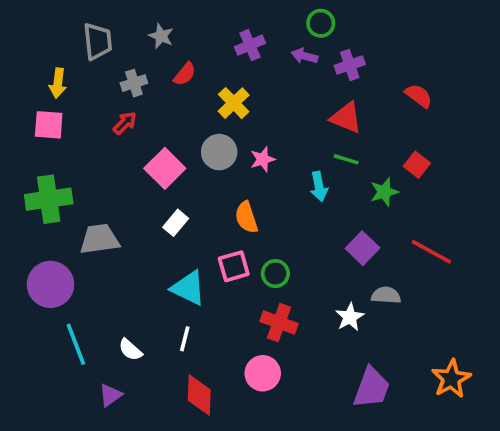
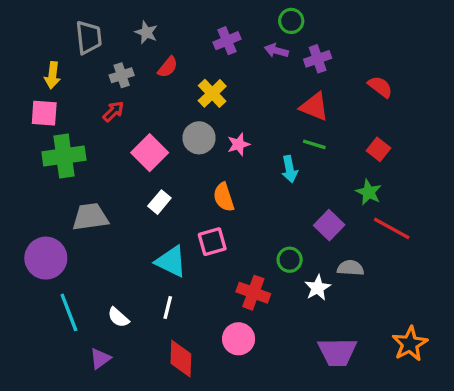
green star: (384, 192) -> (369, 192), moved, turned -30
green cross: (49, 199) -> (64, 156), moved
green circle: (275, 274) -> (290, 260), moved
purple trapezoid: (372, 388) -> (337, 352), turned 69

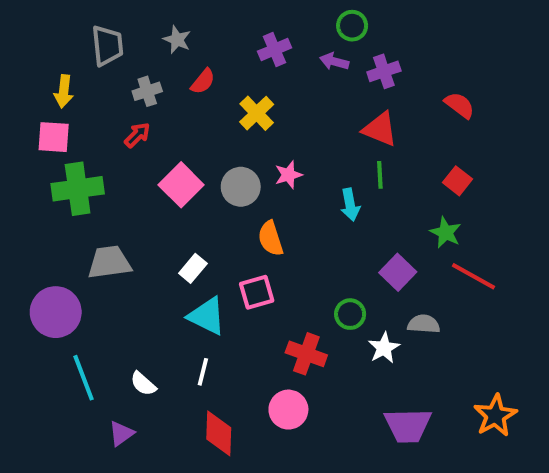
gray circle: (199, 138) -> (241, 187), moved
green line: (314, 144) -> (380, 175), turned 70
white rectangle: (159, 202) -> (193, 268), moved

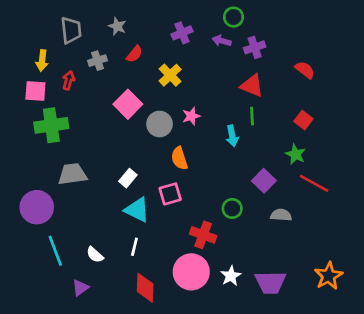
red arrow: (137, 135) -> (68, 80), moved, turned -30
pink square: (181, 185) -> (128, 104), moved
white star: (384, 348) -> (231, 276), moved
pink circle: (288, 410) -> (191, 272), size x1.4

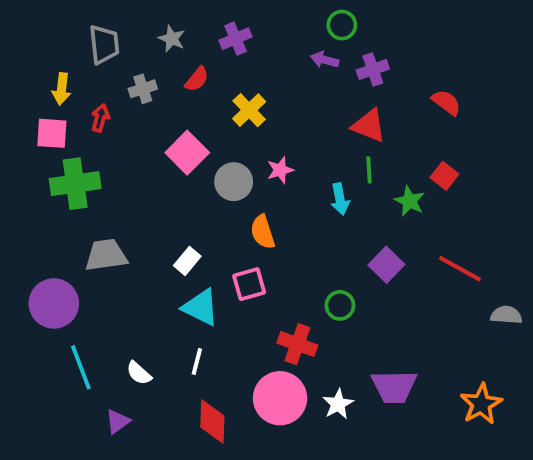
purple cross: (182, 33) -> (236, 39), moved
green star: (296, 154) -> (410, 201), moved
gray semicircle: (281, 215) -> (506, 315), moved
purple trapezoid: (270, 282) -> (394, 387), moved

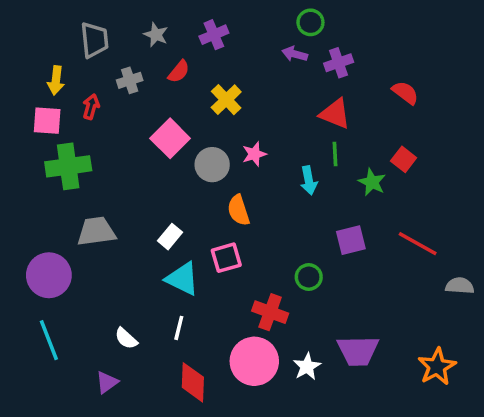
purple square: (386, 265) -> (351, 240), turned 32
cyan line: (81, 367) -> (49, 340), moved

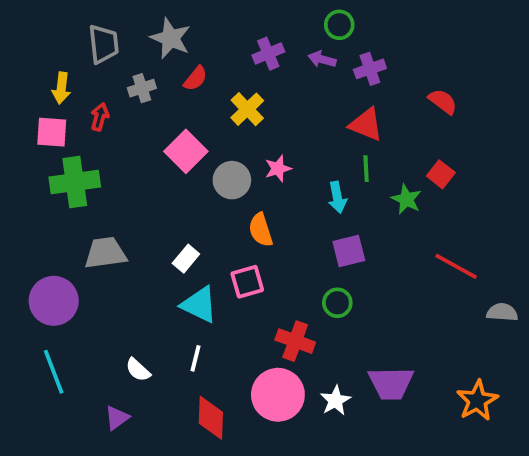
gray star: (156, 35) -> (171, 38), size x1.5
purple cross: (214, 35) -> (268, 54), moved
purple square: (351, 240) -> (349, 251), moved

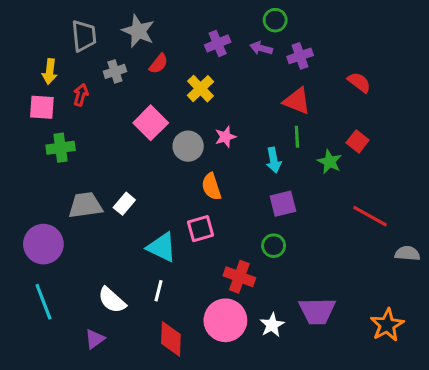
green cross: (75, 182) -> (61, 148), size x0.7
white rectangle: (186, 259) -> (124, 204), moved
white semicircle: (138, 370) -> (112, 300), size x1.4

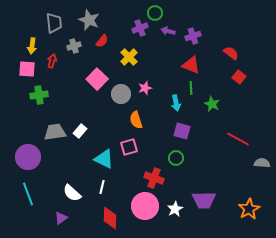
green circle: (275, 20) -> (155, 13), moved
red square: (358, 141) -> (239, 77), moved
purple square: (283, 204) -> (182, 131), turned 30

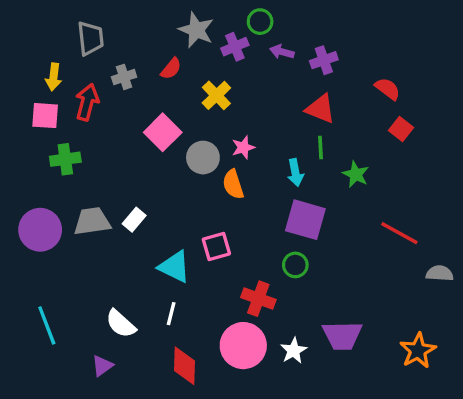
gray star: (89, 20) -> (196, 30), moved
red arrow: (52, 61) -> (87, 102), size x1.5
orange semicircle: (136, 120) -> (233, 184), moved
purple square: (182, 131) -> (305, 220), size x1.4
purple circle: (28, 157) -> (40, 230), moved

